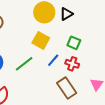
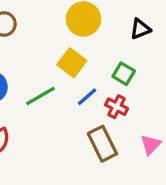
black triangle: (66, 14) -> (140, 29), moved

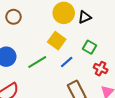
black triangle: (140, 29) -> (85, 17), moved
red cross: (117, 107) -> (101, 69), moved

